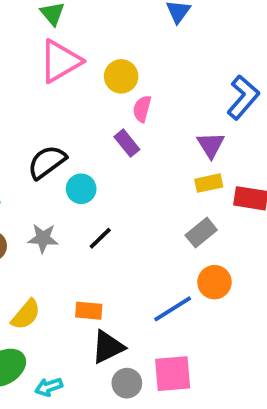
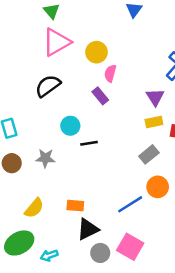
black semicircle: (47, 162) -> (48, 86), moved
black line: (100, 238) -> (89, 143), moved, turned 35
pink square: (173, 374) -> (130, 247), turned 35

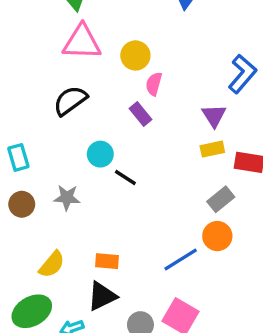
pink triangle: (57, 42) -> (82, 42), turned 32
black line: (89, 143) -> (125, 178), turned 42
gray rectangle: (149, 154) -> (221, 199), moved
black triangle: (88, 229) -> (102, 296), moved

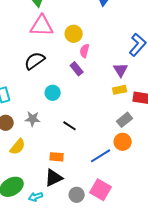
black line: (125, 178) -> (70, 126), moved
yellow semicircle: (52, 264) -> (18, 147), moved

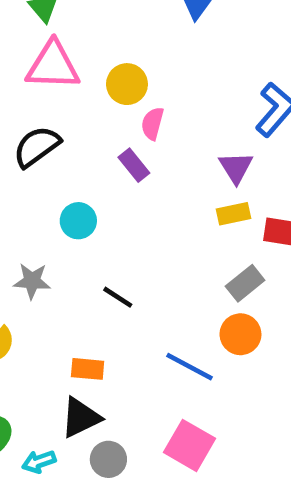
blue line: (101, 156) -> (190, 367), turned 60
gray circle: (77, 195) -> (108, 459), moved

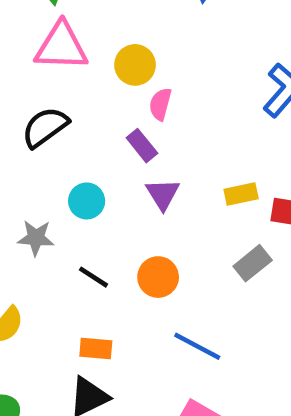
purple triangle: (236, 167) -> (163, 194), moved
gray star: (32, 281) -> (36, 238), moved
black line: (118, 297) -> (94, 277), moved
orange circle: (240, 334) -> (158, 277), moved

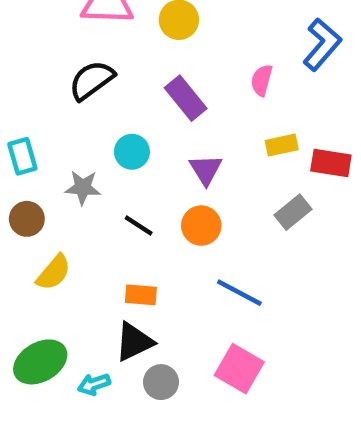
pink semicircle: (160, 104) -> (262, 80), moved
purple rectangle: (142, 146) -> (186, 98), size x1.4
purple triangle: (163, 194) -> (206, 170), moved

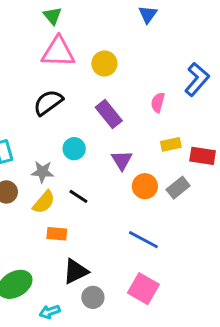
orange circle: (201, 226) -> (145, 186), moved
yellow semicircle: (54, 273) -> (44, 202), moved
orange rectangle: (141, 295) -> (57, 234), moved
cyan arrow: (94, 384) -> (50, 312), moved

